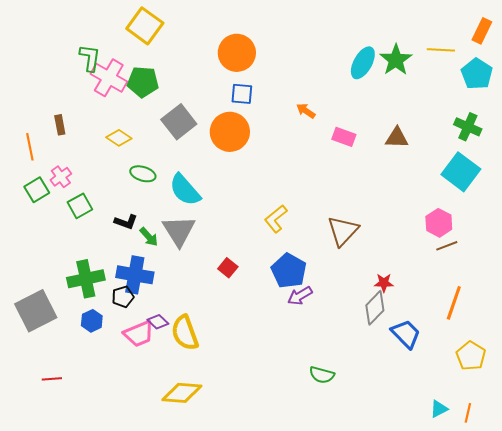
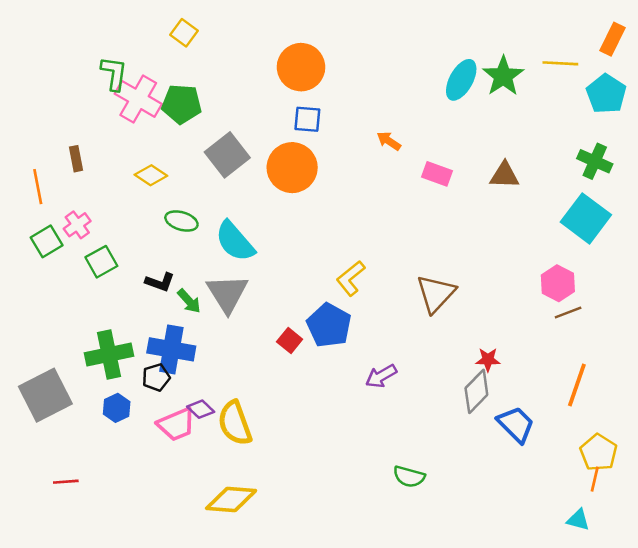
yellow square: (145, 26) -> (184, 33), size x0.6
blue pentagon: (289, 271) -> (329, 325), moved
cyan triangle: (439, 409) -> (578, 520), moved, turned 42
orange line: (468, 413) -> (595, 479), moved

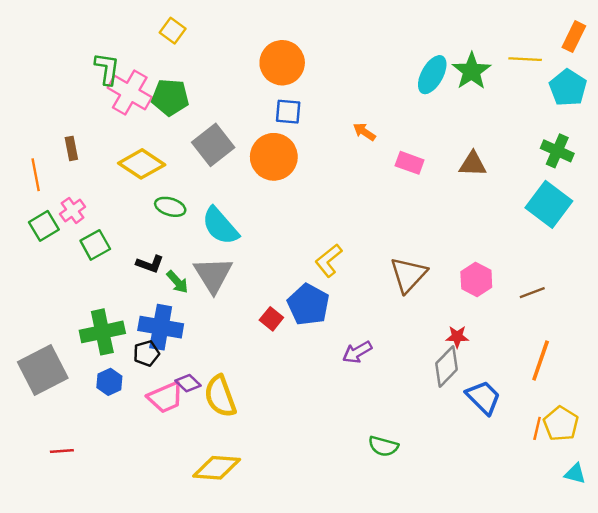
yellow diamond: (151, 175) -> (142, 164), size x1.5
pink hexagon: (558, 283) -> (476, 279), moved
orange line: (595, 479) -> (537, 428), moved
cyan triangle: (578, 520) -> (575, 474), moved

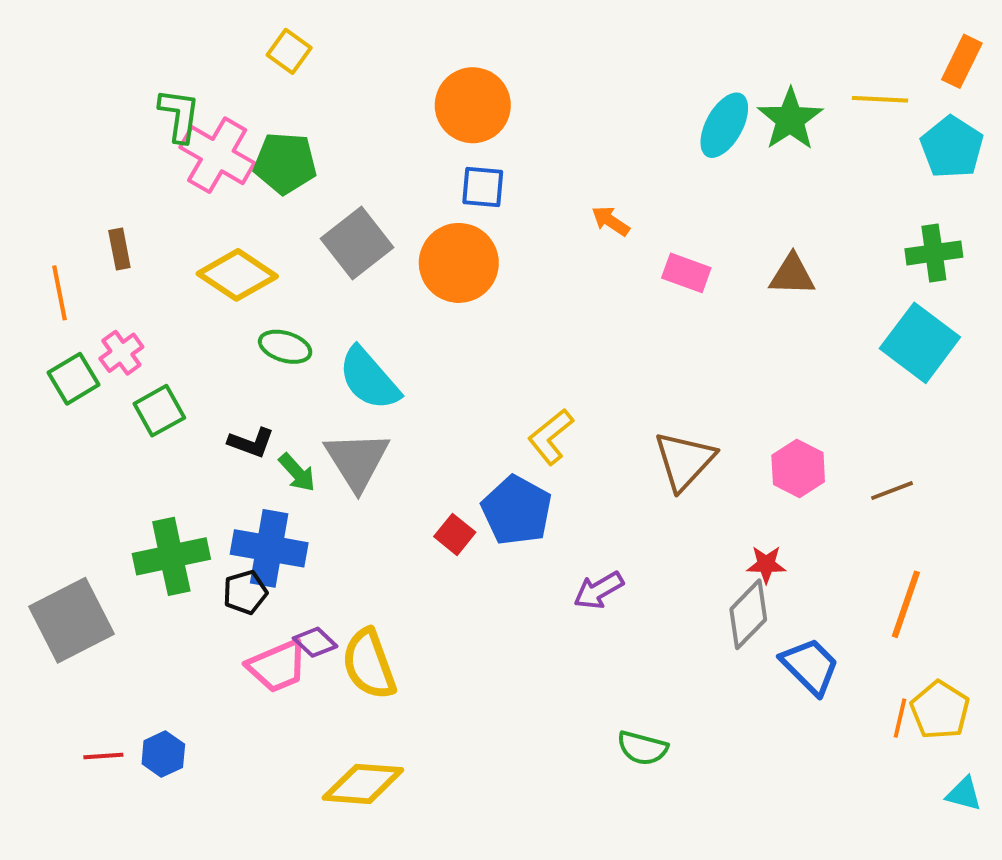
green cross: (557, 151) -> (934, 253), turned -32
blue hexagon: (109, 382) -> (163, 754), moved

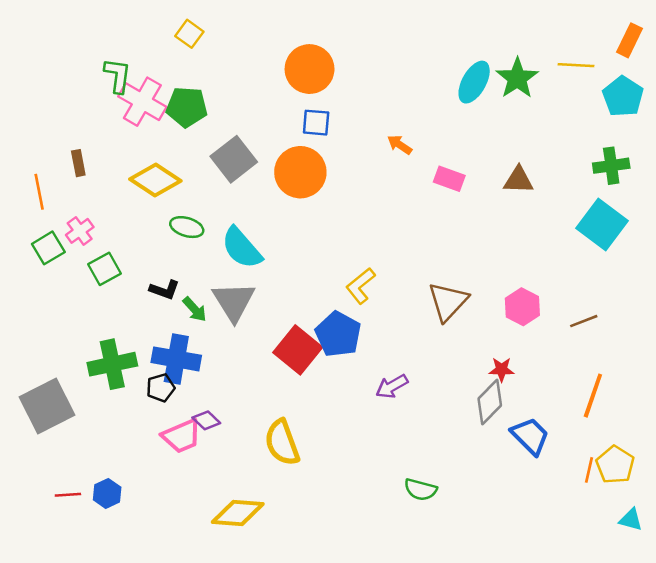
red square: (455, 534) -> (298, 350), size x1.8
yellow semicircle: (369, 664) -> (282, 443), moved

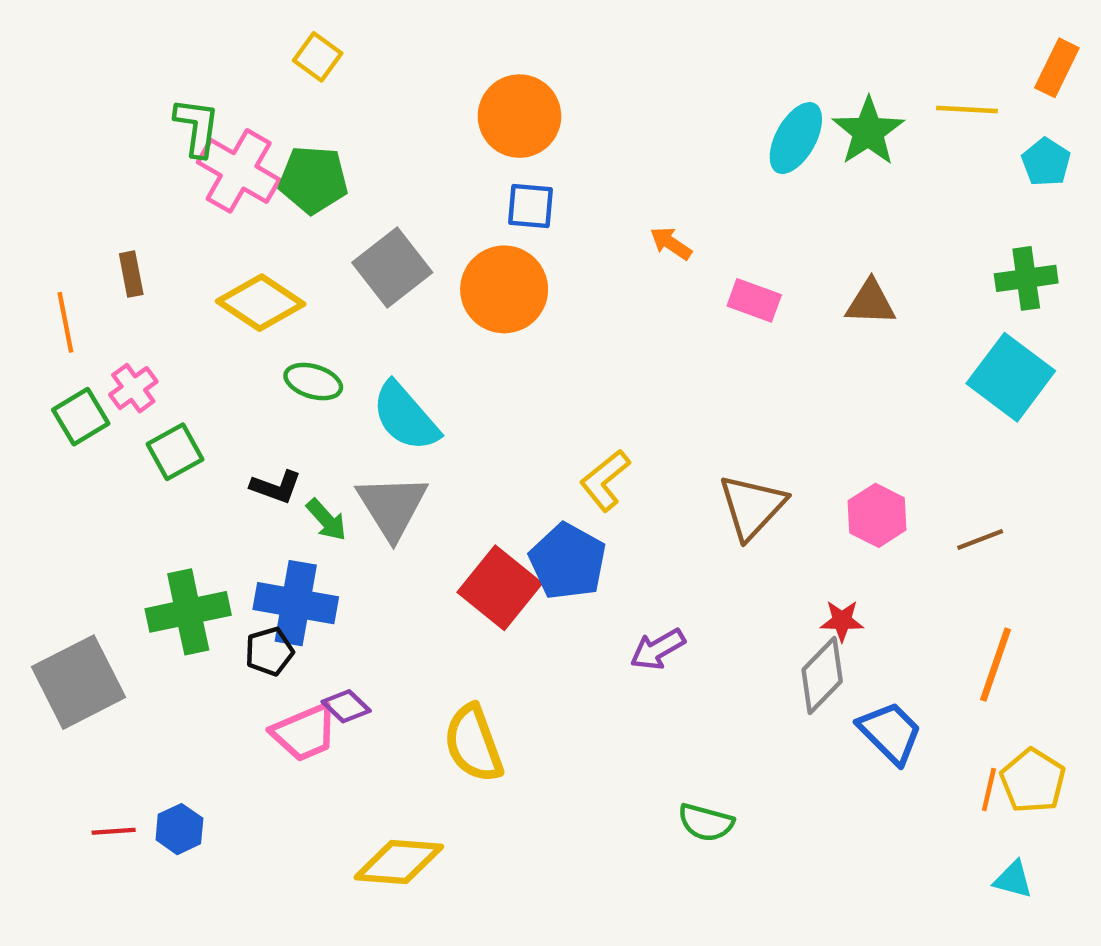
cyan pentagon: (623, 96) -> (1046, 162), size x0.7
cyan triangle: (631, 520) -> (1013, 880), moved

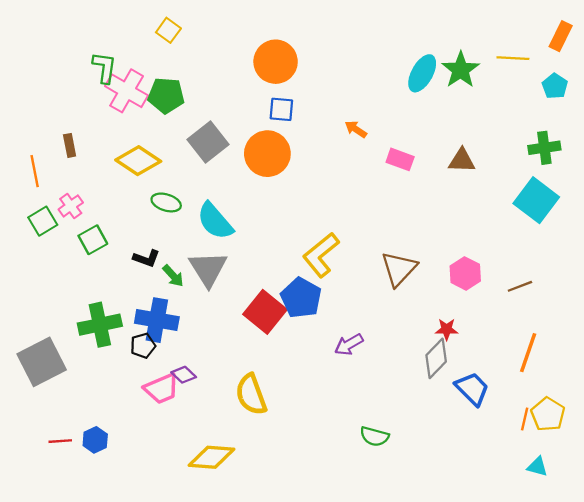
yellow L-shape: (605, 480) -> (321, 255), size x1.4

